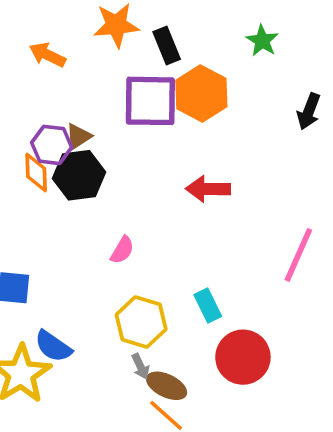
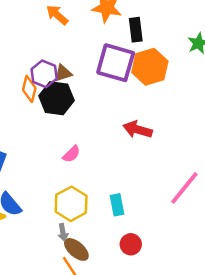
red circle: (243, 357) -> (131, 244), size x0.6

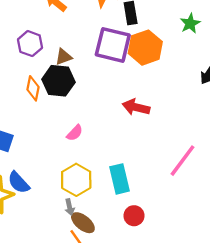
purple hexagon: (44, 74) -> (30, 44), moved
orange diamond: (29, 89) -> (33, 88), moved
cyan rectangle: (117, 205) -> (120, 179), size x1.4

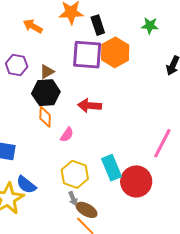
green star: (190, 23) -> (150, 26), turned -30
orange diamond: (33, 88) -> (45, 117), moved
red arrow: (136, 107) -> (90, 106), moved
red circle: (134, 216) -> (136, 181), moved, size x1.8

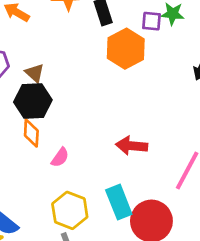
purple square: (87, 55) -> (151, 21), moved, size x0.5
brown triangle: (47, 72) -> (35, 73), turned -49
red arrow: (90, 106) -> (132, 146), moved

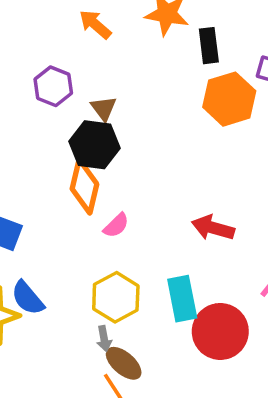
orange diamond: (31, 133) -> (84, 186), size x1.4

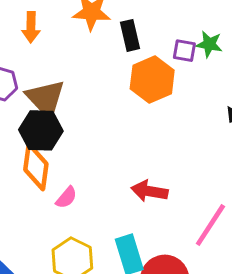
orange arrow: (95, 24) -> (31, 27), turned -124
brown triangle: (104, 108) -> (46, 98), size x1.8

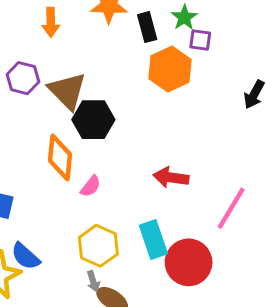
green star: (209, 44) -> (184, 17), moved, turned 30
black hexagon: (41, 130) -> (93, 120), moved

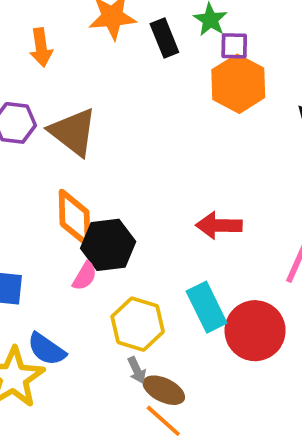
orange hexagon: (170, 69) -> (238, 84), moved
black hexagon: (93, 120) -> (108, 245), moved
pink semicircle: (91, 186) -> (85, 276), moved

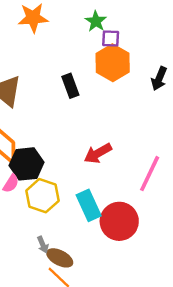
black rectangle: (164, 38) -> (70, 86), moved
red arrow: (219, 225) -> (98, 153), turned -32
yellow hexagon: (138, 324) -> (43, 196), moved

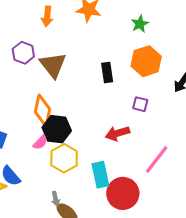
purple square: (111, 38) -> (140, 104), moved

